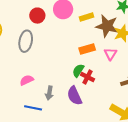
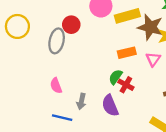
red circle: (37, 16) -> (71, 25), moved
yellow rectangle: (87, 17) -> (127, 16), size x1.5
pink semicircle: (27, 80) -> (56, 86), turned -88

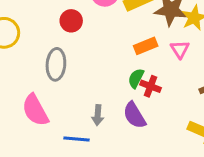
gray ellipse: (57, 41) -> (56, 64), moved
pink semicircle: (56, 86) -> (35, 110), moved, size x1.6

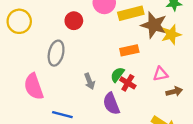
pink triangle: (180, 49) -> (160, 74), moved, turned 42
gray arrow: (98, 115) -> (89, 81), moved, turned -35

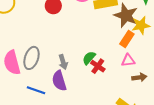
orange rectangle: (129, 50) -> (127, 39), moved, turned -49
gray ellipse: (56, 53) -> (32, 58), moved
purple semicircle: (111, 104) -> (59, 81), moved

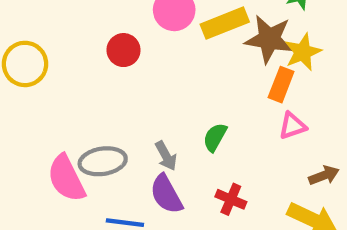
gray ellipse: (32, 58) -> (103, 161), turned 75
red cross: (98, 66) -> (231, 199), moved
brown arrow: (139, 77) -> (324, 175), moved

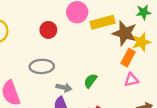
gray arrow: (166, 156) -> (64, 87), turned -56
gray ellipse: (103, 161) -> (42, 66), moved

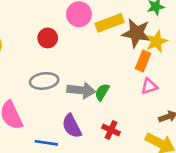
gray arrow: (64, 87) -> (81, 90), moved, size x1.5

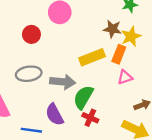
yellow rectangle: (109, 23) -> (92, 57), moved
brown star: (136, 33) -> (112, 29), size x0.7
green semicircle: (102, 92) -> (83, 97), moved, size x1.5

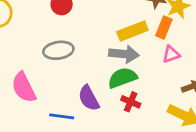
gray arrow: (63, 82) -> (124, 54), moved
green semicircle: (83, 97) -> (122, 78), turned 40

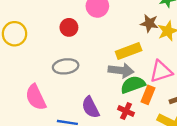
orange rectangle: (164, 27) -> (148, 95), moved
pink triangle: (171, 54) -> (161, 71), size x1.5
green semicircle: (122, 78) -> (133, 85), moved

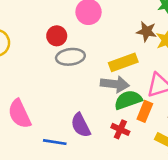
gray ellipse: (66, 66) -> (70, 57), moved

